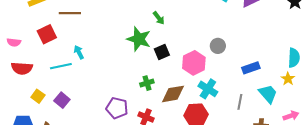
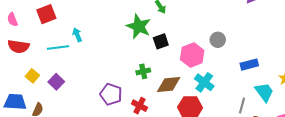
pink semicircle: (14, 42) -> (12, 20), turned 56
gray line: (240, 102) -> (242, 106), moved

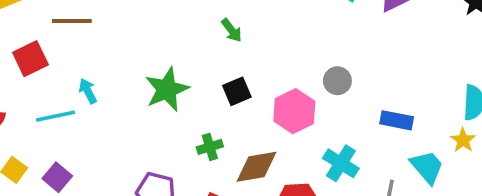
green star: (139, 26) -> (167, 89), moved, turned 30
blue rectangle: (249, 65) -> (397, 120), turned 30
cyan cross: (204, 82) -> (341, 163), moved

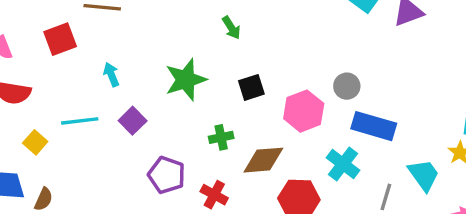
green arrow: (232, 30) -> (231, 28), moved
cyan line: (55, 116) -> (80, 121), moved
blue rectangle: (397, 120) -> (374, 126), moved, size x1.4
purple square: (57, 177) -> (133, 121), moved

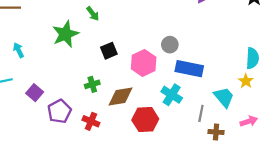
green star: (186, 80) -> (65, 34), moved
purple square: (133, 121) -> (35, 93), moved
purple pentagon: (167, 175) -> (59, 111), turned 30

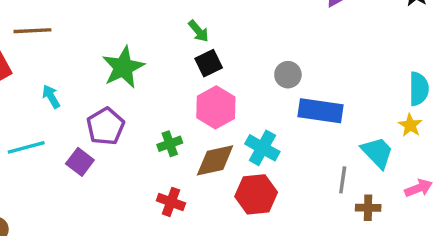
green arrow: (93, 14) -> (199, 31), moved
black square: (109, 51) -> (209, 63), moved
pink hexagon: (144, 63) -> (216, 107), moved
cyan cross: (172, 95) -> (262, 148), moved
purple pentagon: (59, 111) -> (106, 126), moved

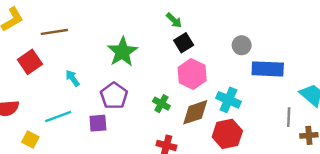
green cross: (170, 144) -> (161, 104), turned -35
purple square: (80, 162) -> (98, 123), turned -36

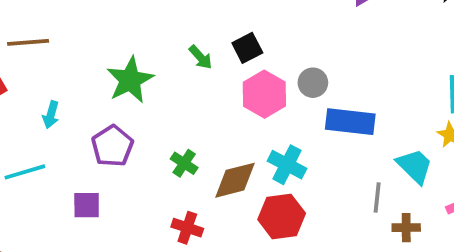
green arrow: (174, 20) -> (201, 57), moved
black square: (184, 43) -> (247, 48), moved
pink hexagon: (192, 74) -> (264, 94), moved
cyan arrow: (72, 78) -> (51, 115), turned -133
purple square: (98, 123) -> (87, 205), moved

